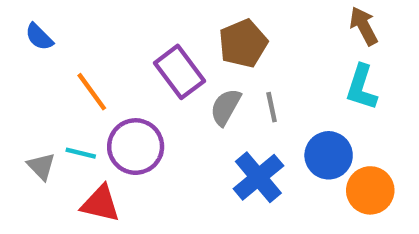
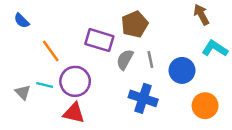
purple rectangle: (179, 72) -> (99, 40), turned -36
cyan L-shape: (361, 87) -> (215, 49), moved, turned 105
blue circle: (329, 155) -> (182, 70), moved
blue cross: (258, 177) -> (143, 98), turned -32
red triangle: (101, 204) -> (74, 113), moved

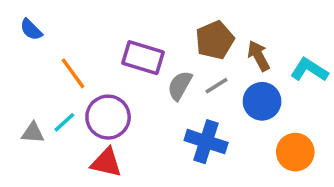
brown arrow: (201, 15) -> (259, 56), moved
brown pentagon: (135, 24) -> (215, 40), moved
gray line: (150, 59) -> (217, 86), turned 70
cyan line: (45, 85) -> (64, 122), turned -56
gray triangle: (23, 92) -> (33, 133), turned -42

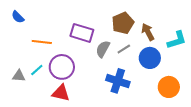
cyan L-shape: (309, 70) -> (177, 40), turned 130
orange line: (73, 73) -> (42, 42), turned -48

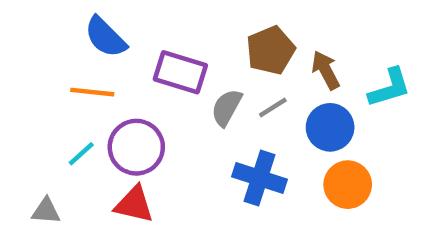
blue semicircle: (18, 17) -> (105, 37), moved, size x1.5
gray triangle: (19, 76) -> (46, 211), moved
orange circle: (169, 87) -> (348, 185), moved

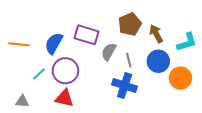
blue semicircle: (105, 37) -> (54, 43), moved, turned 75
orange line: (92, 92) -> (19, 44), moved
gray line: (273, 108) -> (129, 60), moved, turned -72
orange circle: (348, 185) -> (180, 78), moved

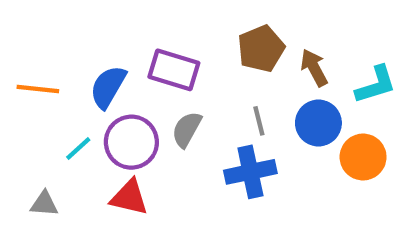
gray semicircle: (109, 52) -> (187, 129), moved
blue cross: (125, 85) -> (250, 172), turned -30

